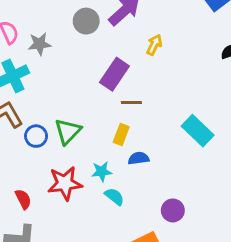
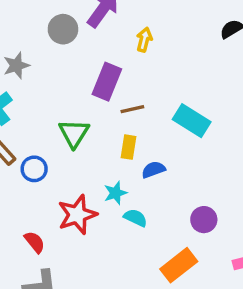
green triangle: (68, 131) -> (74, 133), moved
cyan rectangle: (198, 131) -> (192, 121), moved

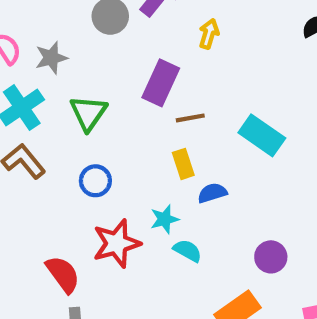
green triangle: (74, 133) -> (88, 113), moved
yellow rectangle: (129, 147) -> (183, 164), turned -30
blue circle: (34, 169) -> (95, 181), moved
red semicircle: (35, 242) -> (63, 274), size x1.4

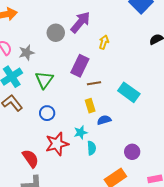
cyan semicircle: (188, 251) -> (92, 148), turned 56

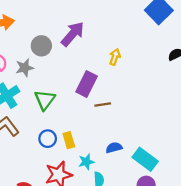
purple arrow: (80, 22) -> (73, 34), moved
gray circle: (56, 33) -> (41, 46), moved
cyan rectangle: (129, 92) -> (145, 159), moved
yellow rectangle: (90, 106) -> (69, 140), moved

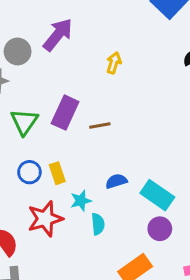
purple rectangle: (87, 84) -> (65, 113), moved

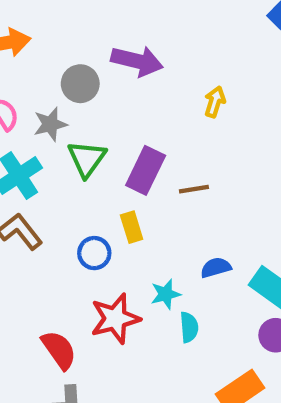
purple arrow: (58, 35) -> (137, 61), turned 64
green triangle: (24, 122) -> (87, 159), moved
yellow rectangle: (57, 173) -> (132, 227), moved

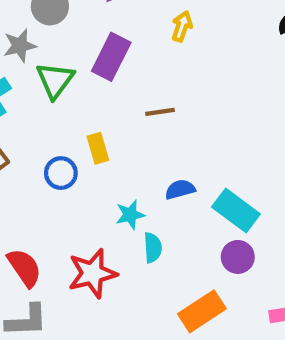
purple rectangle: (146, 170) -> (111, 57), moved
red star: (115, 319) -> (92, 273), moved

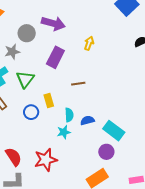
green triangle: (55, 80) -> (25, 79), moved
cyan semicircle: (153, 248) -> (69, 115), moved
purple circle: (238, 257) -> (106, 152), moved

